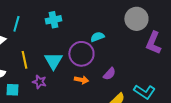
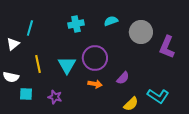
gray circle: (136, 19) -> (141, 32), moved
cyan cross: (53, 20) -> (76, 24), moved
cyan semicircle: (97, 37) -> (111, 21), moved
purple star: (39, 82) -> (55, 97), moved

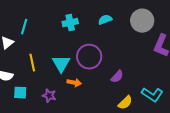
gray circle: (141, 32) -> (142, 21), moved
orange arrow: (95, 84) -> (74, 83), moved

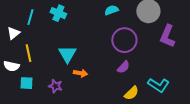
cyan cross: (70, 23) -> (58, 13), moved, turned 35
purple circle: (89, 57) -> (124, 40), moved
yellow line: (32, 63) -> (28, 53), moved

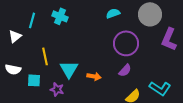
yellow line: (28, 53) -> (45, 56), moved
cyan triangle: (67, 54) -> (69, 69), moved
orange arrow: (80, 73) -> (94, 76), moved
cyan square: (26, 83) -> (34, 80), moved

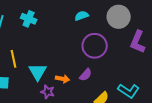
purple semicircle: (125, 70) -> (86, 75), moved
purple star: (57, 89) -> (48, 92), moved

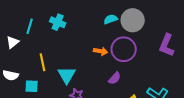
gray circle: (119, 17) -> (133, 20), moved
orange arrow: (63, 79) -> (101, 51), moved

